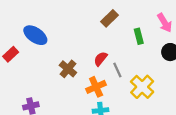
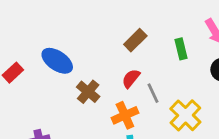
brown rectangle: (110, 18) -> (135, 40), moved
blue ellipse: (35, 35) -> (57, 61), moved

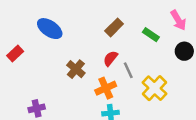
green rectangle: (181, 49) -> (151, 35), turned -42
blue ellipse: (57, 61) -> (50, 29), moved

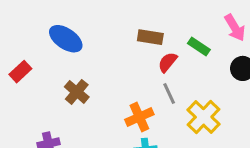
brown rectangle: (114, 27) -> (150, 37), turned 54
red semicircle: (110, 58) -> (168, 62), moved
brown cross: (76, 69) -> (77, 92), moved

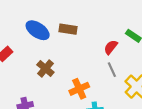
brown rectangle: (150, 37) -> (68, 29), moved
orange cross: (139, 117) -> (79, 89), moved

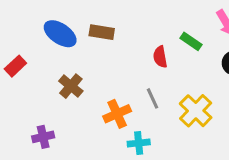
red semicircle: (111, 47) -> (160, 57), turned -49
gray line: (112, 70) -> (153, 98), moved

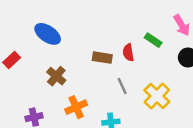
brown rectangle: (102, 32) -> (102, 58), moved
orange cross: (117, 114) -> (76, 107), moved

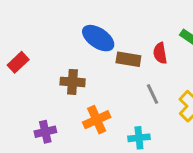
blue ellipse: (48, 34) -> (98, 38), moved
brown cross: (56, 76) -> (73, 82), turned -36

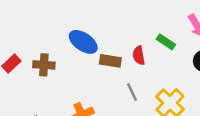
brown cross: (73, 82) -> (44, 65), moved

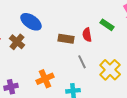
blue ellipse: (83, 42) -> (31, 22), moved
brown cross: (44, 65) -> (17, 42), turned 35

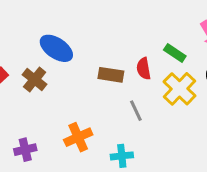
yellow cross: (110, 70) -> (180, 89), moved

